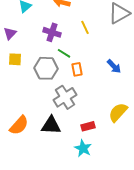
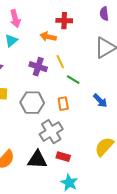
yellow line: (85, 27) -> (60, 62), moved
green line: (64, 53) -> (73, 80), moved
red rectangle: (88, 126) -> (63, 157), moved, turned 32

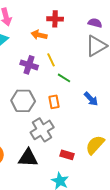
purple semicircle: (104, 14) -> (95, 23), moved, turned 112
red rectangle: (63, 157) -> (67, 155), moved

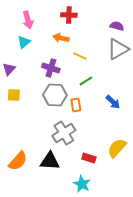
red cross: (55, 19) -> (69, 15), moved
yellow line: (51, 60) -> (80, 56), moved, turned -40
green line: (64, 78) -> (86, 81), turned -64
gray hexagon: (23, 101) -> (55, 95), moved

